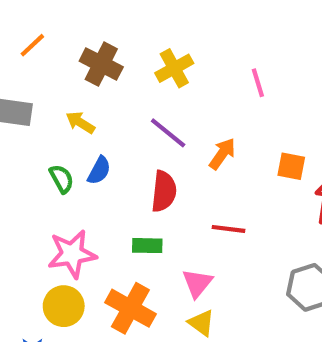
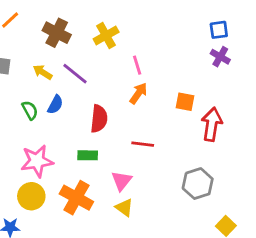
pink line: (258, 83) -> (137, 65), moved
purple line: (168, 133) -> (75, 74), moved

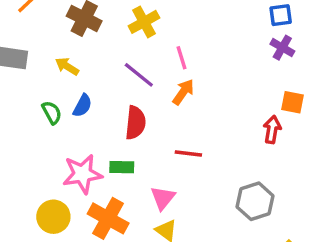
purple line: (75, 74) -> (139, 75), moved
orange square: (185, 102) -> (293, 102), moved
red arrow: (212, 124) -> (272, 130), size x0.7
pink star: (37, 161) -> (82, 174), moved

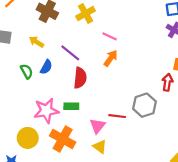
pink line: (182, 58) -> (110, 36), turned -48
purple line: (139, 75) -> (70, 53), moved
red line: (188, 153) -> (117, 116), moved
gray hexagon: (255, 201) -> (144, 105), moved

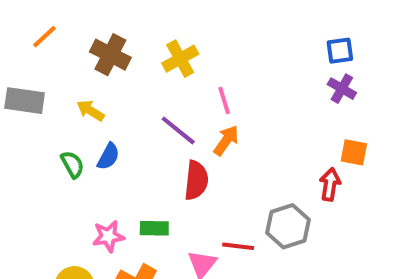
pink line: (110, 36) -> (224, 101), turned 48
purple line: (70, 53) -> (178, 130), moved
red semicircle: (80, 78) -> (196, 180), moved
pink star: (46, 111) -> (108, 236), size x0.7

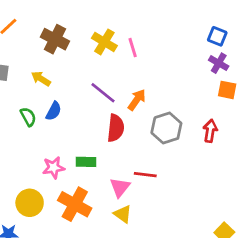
blue square: (340, 51) -> (217, 36), turned 30
yellow cross: (180, 59) -> (104, 42), turned -30
pink line: (224, 101) -> (133, 48), moved
orange square: (354, 152) -> (227, 90), moved
gray hexagon: (288, 226) -> (166, 128), moved

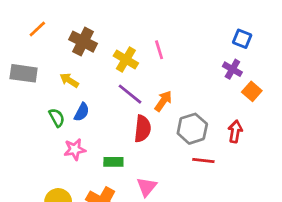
yellow cross: (104, 42) -> (126, 60), moved
purple cross: (219, 63) -> (232, 69), moved
orange square: (227, 90) -> (252, 91), turned 30
pink star: (54, 168) -> (75, 149), moved
red line: (145, 175) -> (203, 161), moved

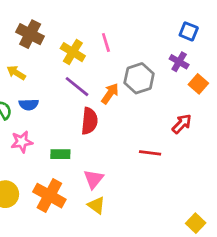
blue semicircle: (82, 112) -> (29, 105), turned 60
gray hexagon: (192, 129) -> (139, 78), moved
red arrow: (235, 131) -> (182, 124), turned 35

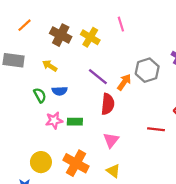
pink line: (106, 42) -> (121, 24), moved
yellow cross: (73, 52) -> (90, 37), moved
green rectangle: (60, 154) -> (75, 122), moved
pink triangle: (94, 179) -> (111, 140), moved

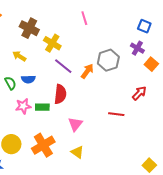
yellow cross: (90, 37) -> (52, 43), moved
red semicircle: (108, 104) -> (60, 94), moved
orange cross: (76, 163) -> (43, 145), turned 30

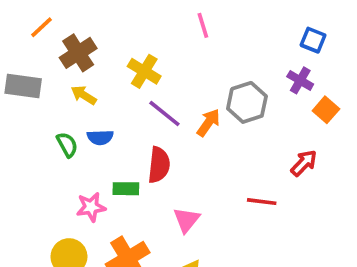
brown cross: (29, 28) -> (78, 53), moved, turned 30
pink star: (23, 106) -> (91, 207), moved

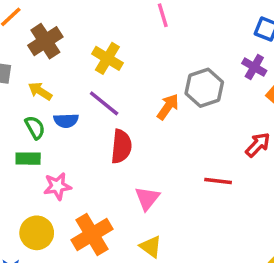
yellow arrow: (84, 95) -> (40, 91), moved
purple line: (164, 113) -> (104, 103), moved
green rectangle: (126, 189) -> (28, 159), moved

